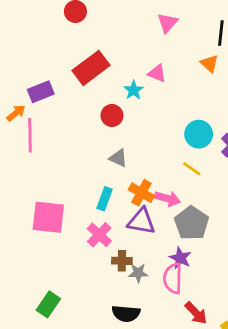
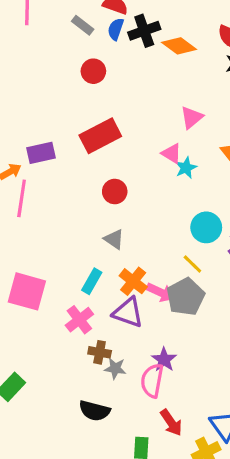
pink triangle: (167, 23) -> (192, 117), moved
cyan star: (134, 90) -> (186, 168), moved
gray pentagon: (192, 223) -> (186, 297), moved

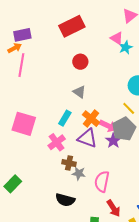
purple rectangle: (41, 153) -> (22, 35), moved
purple star: (164, 360) -> (113, 141), moved

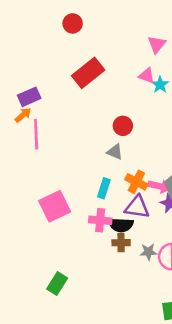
red circle: (80, 62) -> (123, 126), moved
pink square: (24, 124) -> (55, 206), turned -30
pink cross: (57, 142) -> (100, 220), turned -36
gray star: (79, 173) -> (148, 252), moved
black semicircle: (65, 200) -> (121, 225), moved

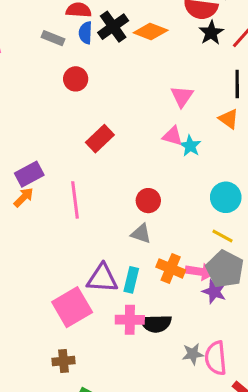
red rectangle: (88, 73) -> (100, 139), size x0.7
pink line: (36, 134) -> (75, 200), moved
purple triangle: (137, 207) -> (102, 278), moved
brown cross: (121, 243) -> (63, 361), moved

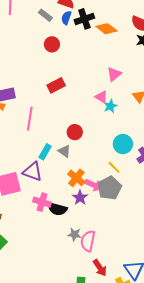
cyan rectangle: (131, 280) -> (45, 152), moved
purple star: (214, 291) -> (80, 198), moved

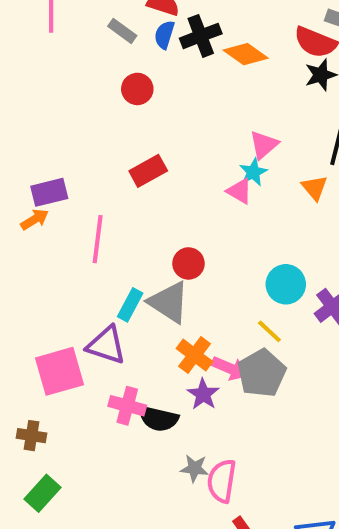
cyan star: (110, 106) -> (253, 172), moved
gray triangle: (64, 151) -> (169, 302), size x1.6

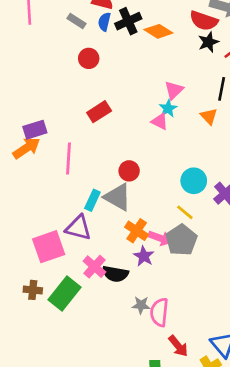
orange arrow: (35, 219) -> (26, 148), size x1.5
pink cross: (127, 406) -> (94, 267), turned 30
green rectangle: (43, 493) -> (64, 294), moved, size x1.4

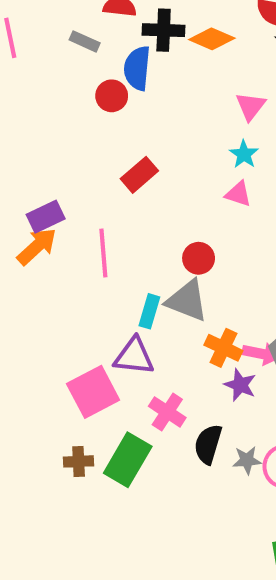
black cross: (128, 21) -> (164, 30), turned 35
blue semicircle: (104, 22) -> (137, 68), moved, size x1.5
pink triangle: (174, 90) -> (251, 106), moved
pink triangle: (160, 121) -> (238, 194), moved
black semicircle: (115, 274) -> (208, 444), moved, turned 105

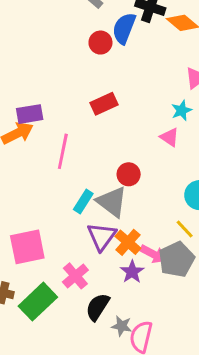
purple triangle: (134, 356) -> (102, 236), moved, turned 44

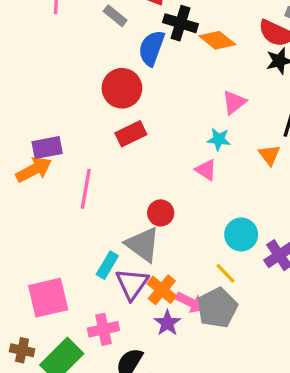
red circle: (100, 43) -> (122, 88), moved, size x1.5
cyan star: (182, 110) -> (219, 139), turned 30
cyan rectangle: (83, 202) -> (107, 265), moved
pink cross: (75, 276) -> (103, 329), turned 30

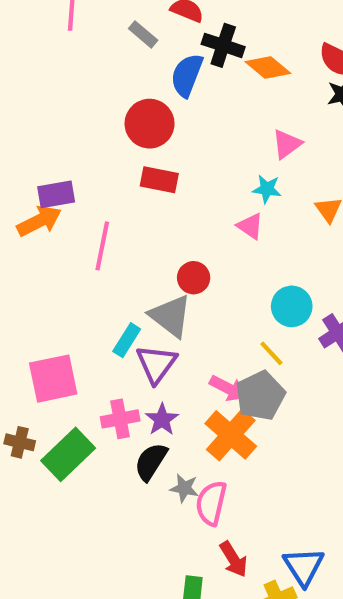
red rectangle: (131, 134) -> (159, 180), turned 36
orange cross: (162, 290) -> (231, 435), moved, size x1.4
purple star: (167, 323) -> (162, 419), moved

